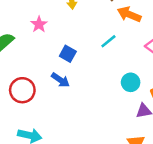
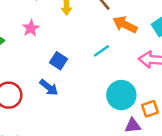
cyan circle: (131, 82) -> (121, 95), size x1.5

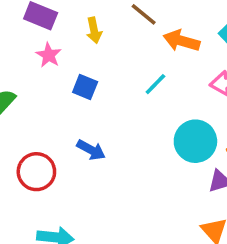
pink star: (31, 28) -> (49, 55), moved
blue square: (58, 61) -> (85, 87), moved

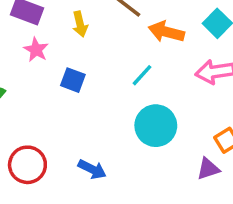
cyan circle: (195, 141) -> (156, 126), moved
blue arrow: (91, 150) -> (92, 169), moved

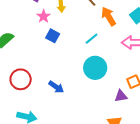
orange arrow: (166, 32) -> (109, 16), turned 36
pink star: (36, 50) -> (44, 16), moved

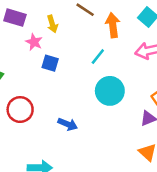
orange arrow: (109, 16) -> (113, 25), turned 36
red circle: (21, 79) -> (20, 110), moved

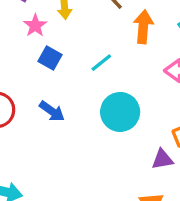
cyan line: (98, 57) -> (101, 63), moved
blue arrow: (68, 124) -> (52, 111), moved

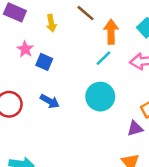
pink star: (35, 25) -> (25, 49), moved
cyan line: (101, 63) -> (104, 58), moved

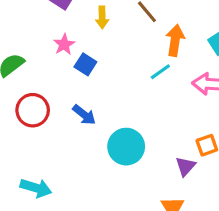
cyan circle: (100, 97) -> (126, 147), moved
purple triangle: (135, 128) -> (185, 166), turned -42

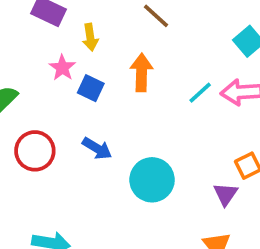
yellow arrow: (102, 17) -> (90, 37), moved
orange arrow: (175, 40) -> (141, 73), moved
cyan line: (160, 72) -> (200, 93), moved

